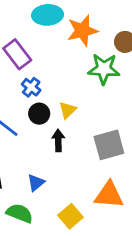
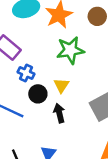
green star: (104, 69) -> (70, 50), moved

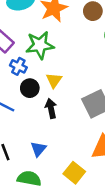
green star: (70, 50) -> (40, 45), moved

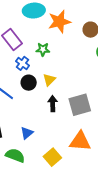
green star: (40, 45) -> (43, 49), size x0.6
black arrow: (51, 108) -> (53, 104), moved

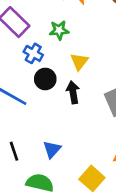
yellow triangle: (49, 80) -> (79, 62), moved
black arrow: (53, 104) -> (73, 92), moved

